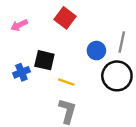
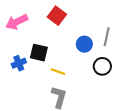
pink arrow: (19, 25) -> (17, 22), size x1.5
black circle: (117, 76) -> (102, 66), size x0.7

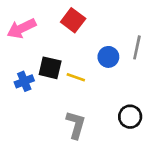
black circle: (102, 66) -> (130, 117), moved
yellow line: (58, 72) -> (76, 77), moved

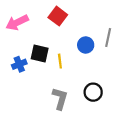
yellow line: (76, 77) -> (60, 61), turned 64
black circle: (130, 117) -> (93, 92), moved

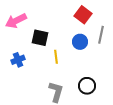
red square: (58, 16) -> (83, 15), moved
black square: (40, 54) -> (40, 38), moved

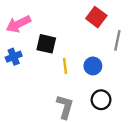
blue circle: (80, 42) -> (93, 66), moved
blue cross: (18, 60) -> (14, 57), moved

